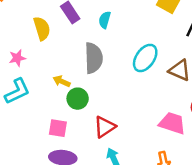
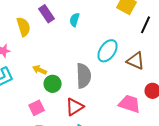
gray semicircle: (94, 58) -> (84, 76), moved
pink square: (58, 128) -> (37, 108), turned -35

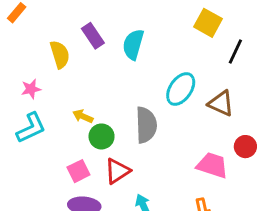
cyan semicircle: (75, 20) -> (133, 44), size x1.5
red triangle: (75, 107) -> (117, 171), moved

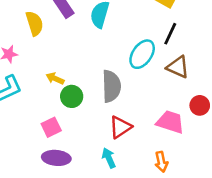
black line: (235, 52) -> (170, 34), moved
red triangle: (117, 171) -> (120, 127), moved

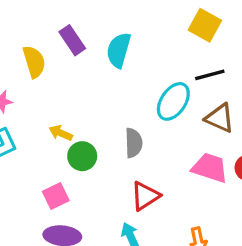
black line: (170, 34) -> (210, 75), turned 50
gray semicircle: (111, 86) -> (134, 143), size x0.7
pink trapezoid: (170, 122) -> (210, 168), moved

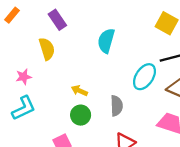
purple rectangle: (72, 40) -> (57, 20), moved
yellow arrow: (61, 133) -> (79, 91), moved

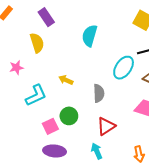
cyan L-shape: (24, 108) -> (36, 95), moved
green circle: (81, 115) -> (69, 116), moved

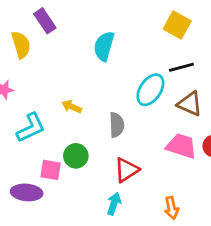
yellow semicircle: (37, 43) -> (21, 45), moved
pink square: (50, 126) -> (51, 170), turned 35
purple ellipse: (55, 151) -> (27, 192), moved
cyan arrow: (97, 151) -> (114, 204), turned 42

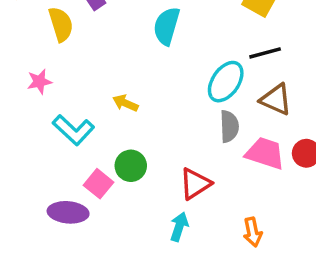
gray semicircle: (117, 125) -> (229, 126), moved
cyan L-shape: (31, 128) -> (73, 130), turned 68
pink square: (51, 170) -> (99, 184), turned 30

